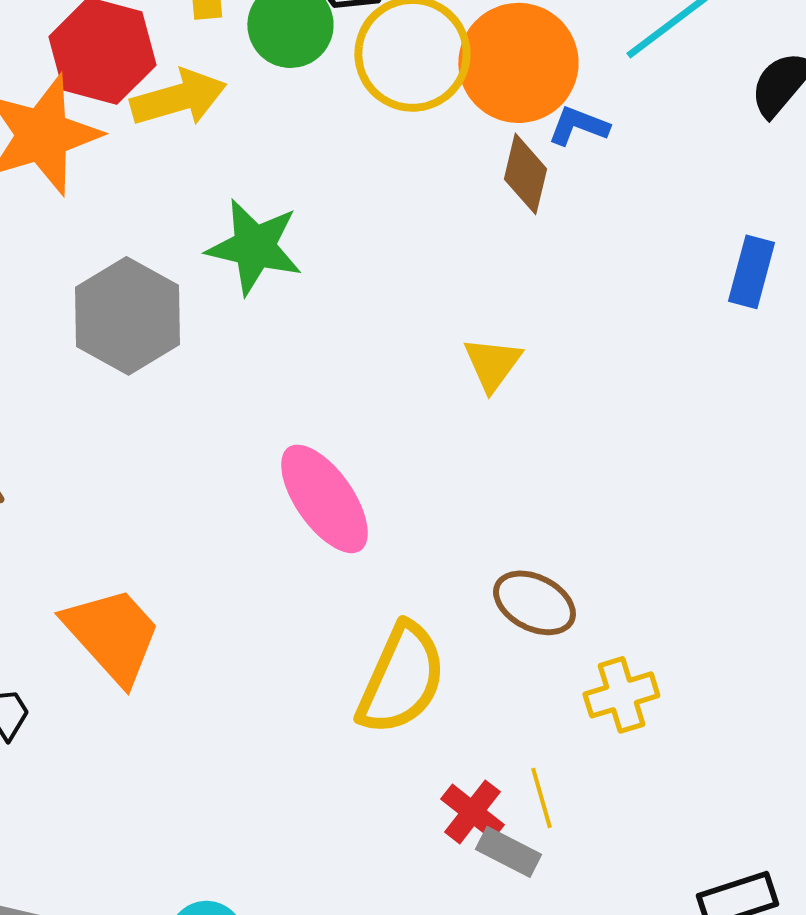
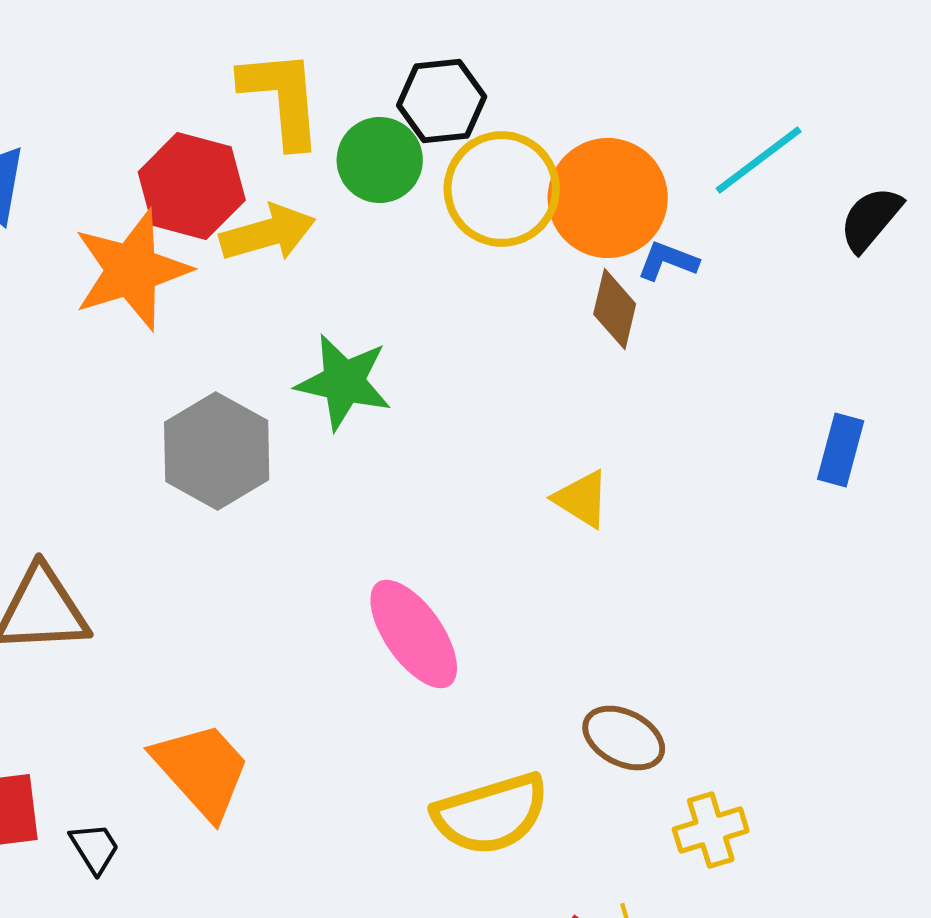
blue rectangle: (751, 272) -> (841, 450), moved
yellow triangle: (492, 364) -> (582, 499), turned -34
yellow semicircle: (401, 679) -> (491, 814), turned 49

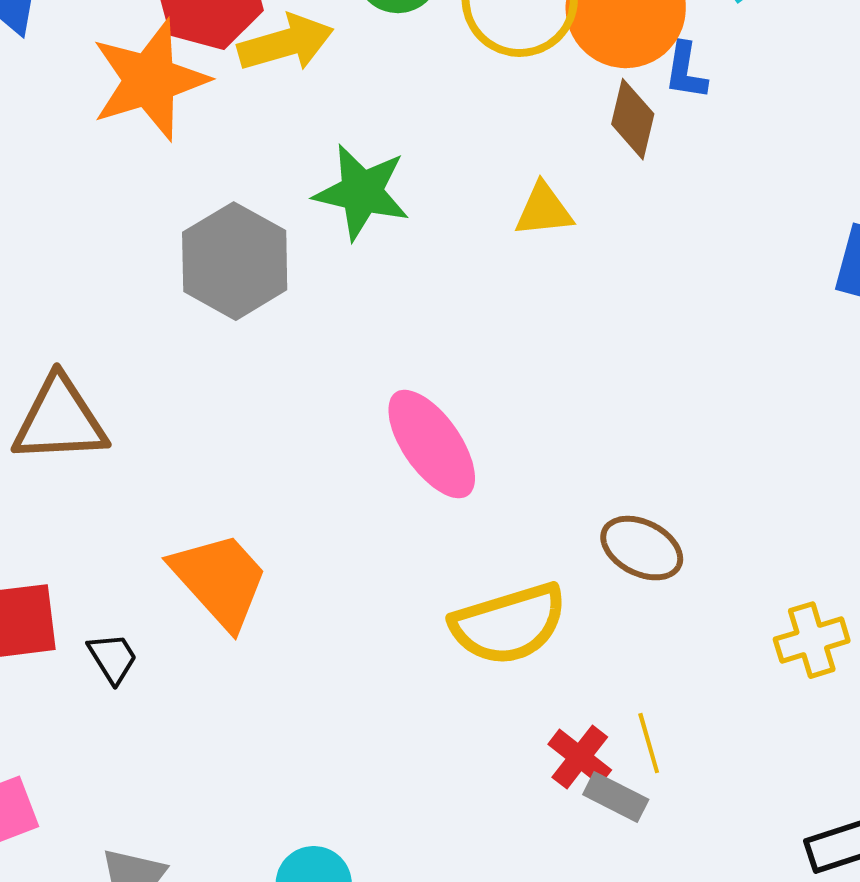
blue L-shape: (668, 261) -> (686, 71), turned -102
yellow triangle: (582, 499) -> (544, 210), moved, turned -38
yellow cross: (711, 830) -> (812, 640), moved

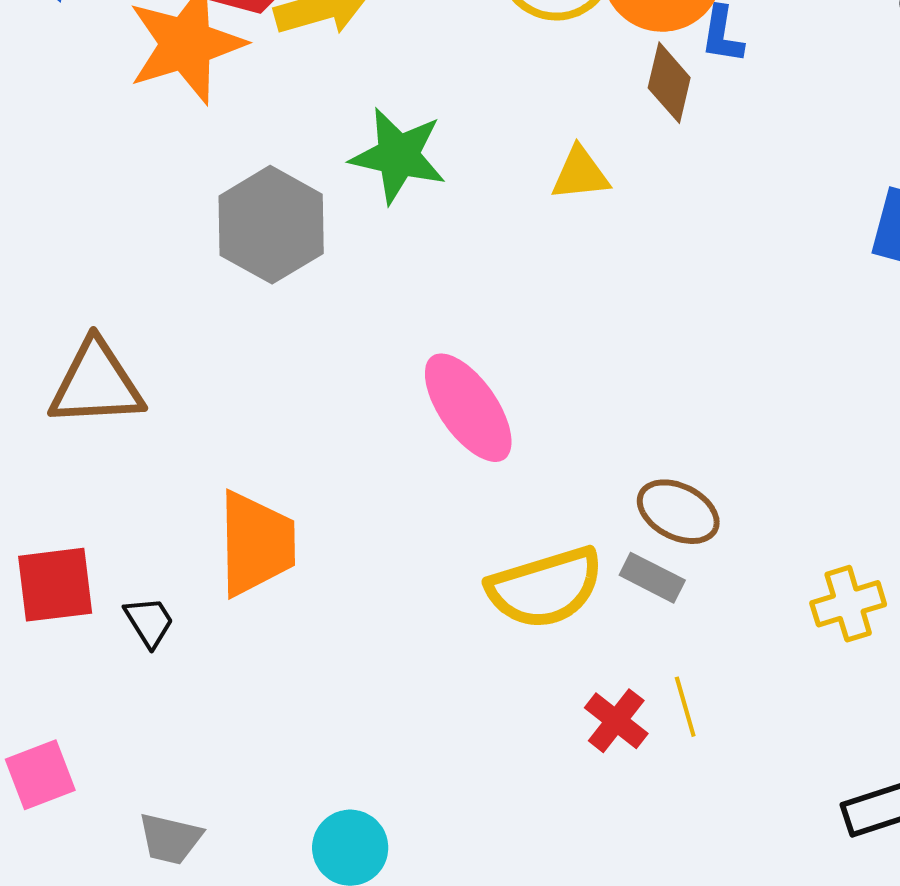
orange trapezoid: (220, 580) -> (256, 544), turned 41
gray rectangle: (616, 797) -> (652, 578), moved

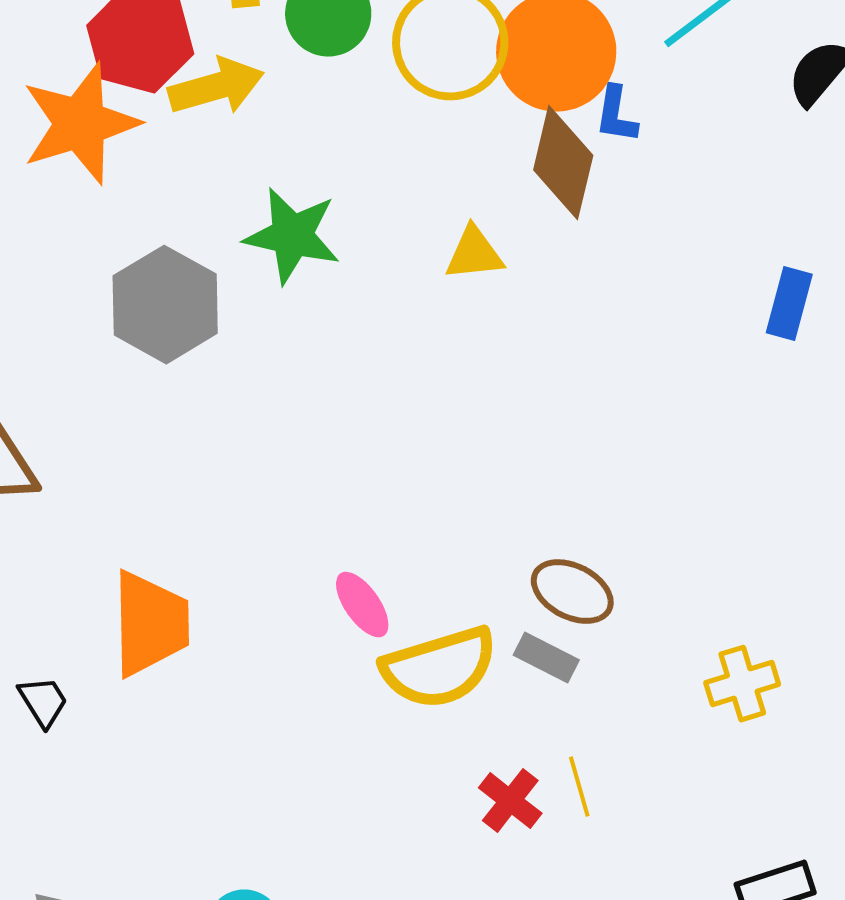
brown diamond: (669, 83) -> (563, 163), size x1.4
pink ellipse: (468, 408) -> (362, 605), moved, size x0.6

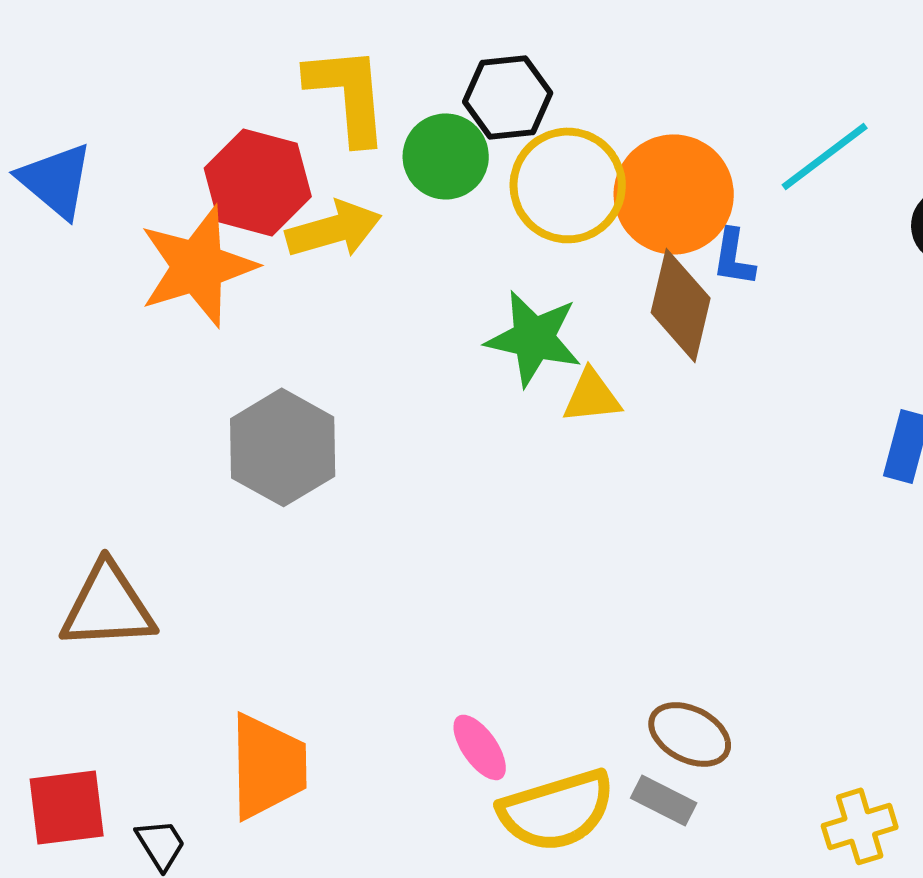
green star: (292, 236) -> (534, 338), moved

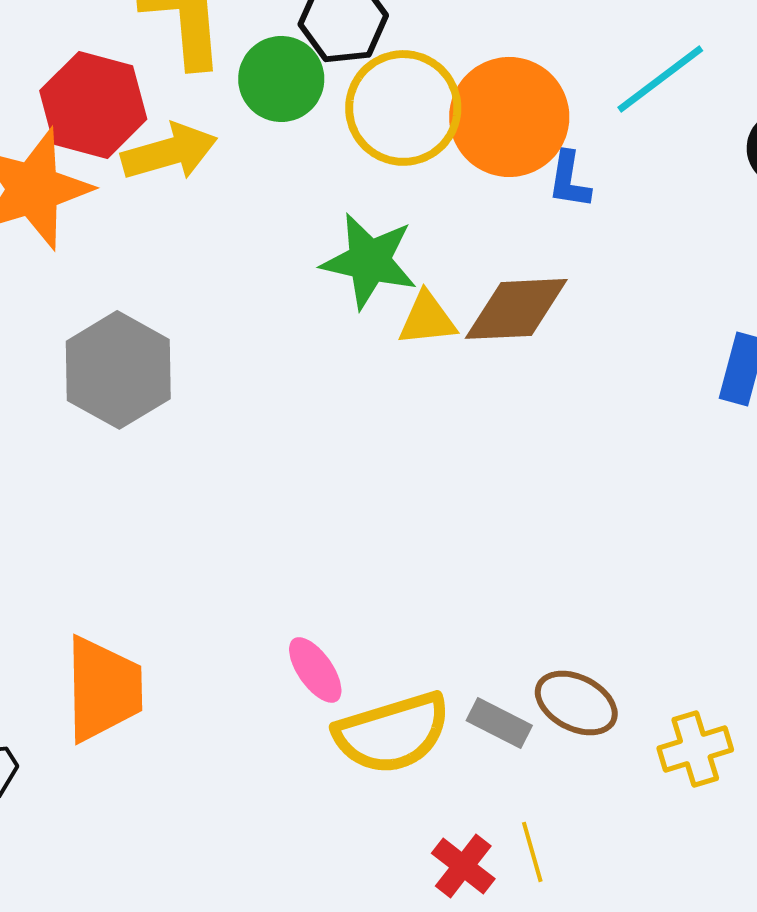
brown diamond: (681, 305) -> (516, 309), moved, turned 74
brown ellipse: (690, 734) -> (576, 703), moved

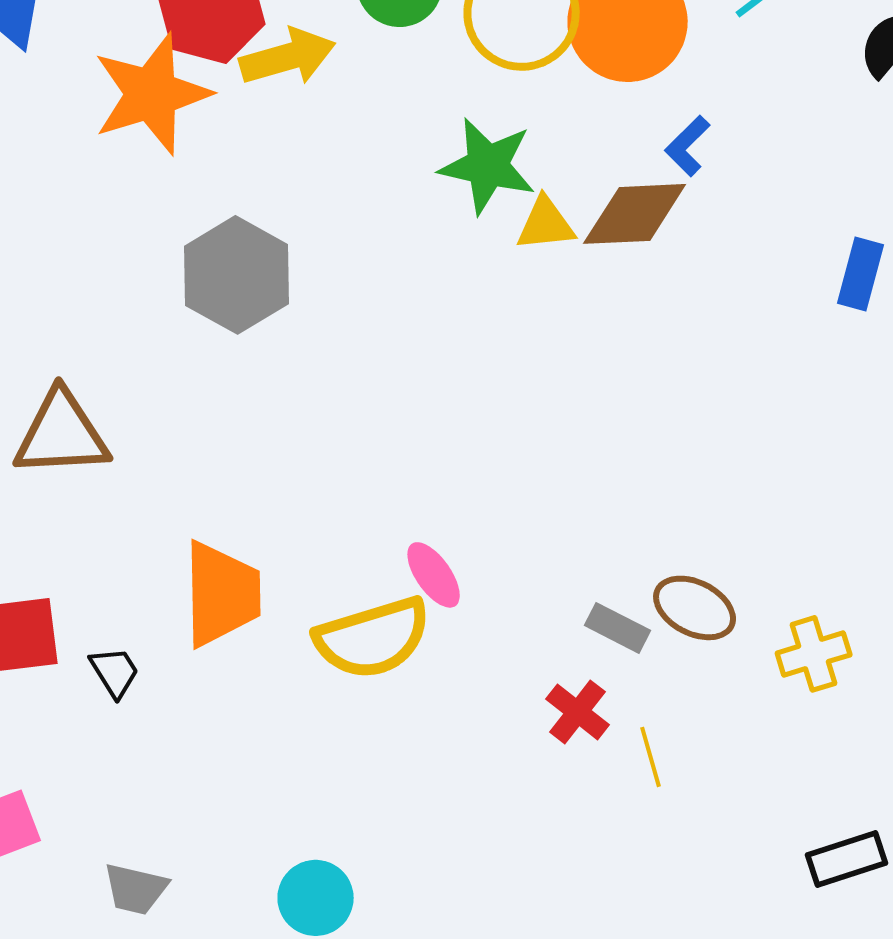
blue L-shape: (569, 180) -> (688, 146), moved, turned 36
yellow semicircle: (392, 733) -> (373, 638), moved
red cross: (463, 866) -> (578, 712), moved

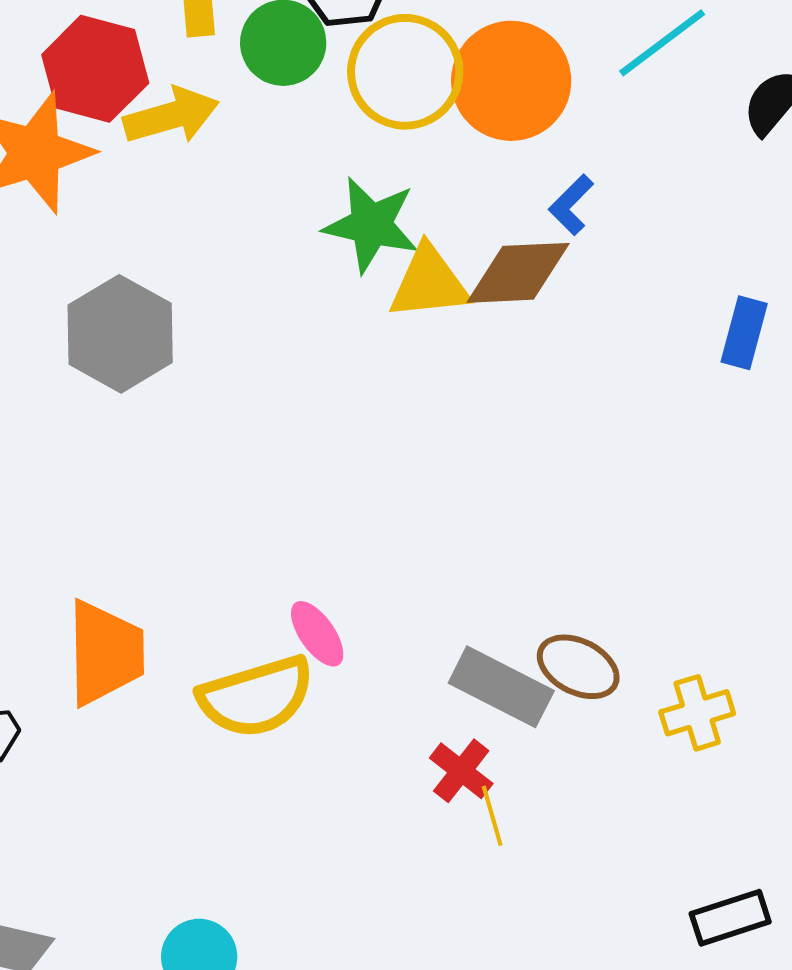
yellow triangle: (546, 224) -> (429, 283), size x1.4
gray rectangle: (618, 628) -> (501, 687), size x1.6
yellow line: (651, 757) -> (492, 816), moved

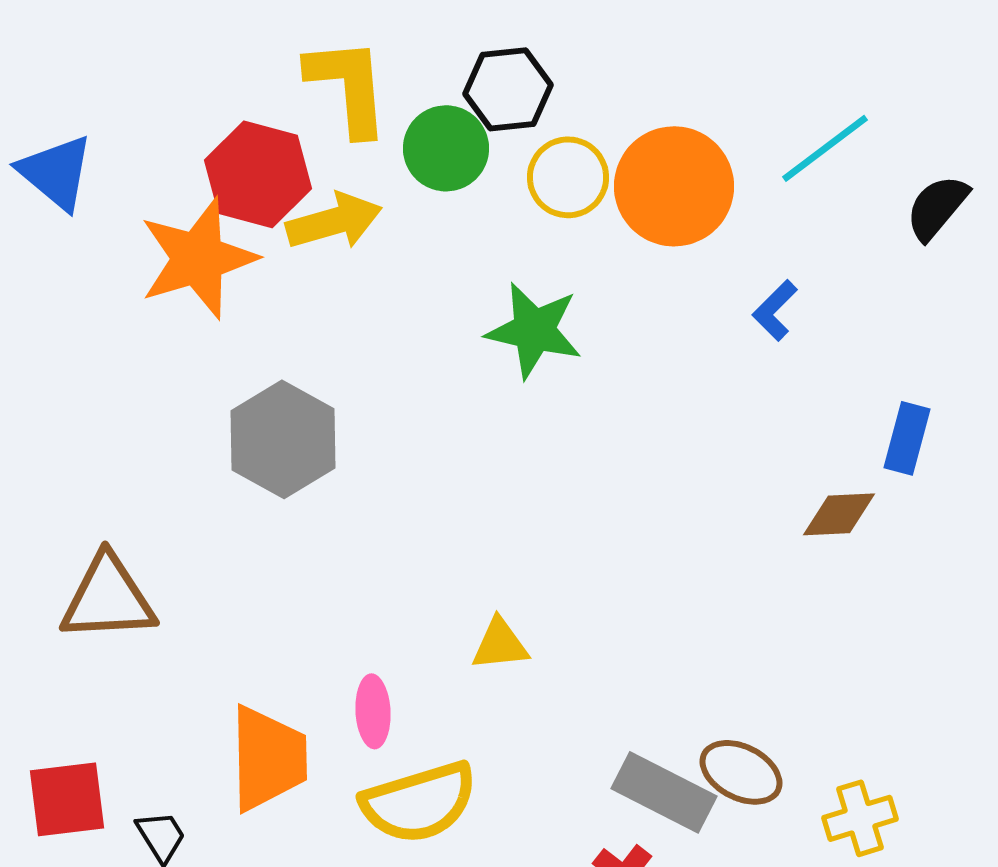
yellow circle: (405, 72) -> (568, 177), size x0.7
blue L-shape: (571, 205) -> (775, 310), moved
brown diamond: (518, 273) -> (839, 514), moved, size x0.7
yellow triangle: (429, 283) -> (500, 644), moved, size x0.7
pink ellipse: (317, 634) -> (373, 711), moved, turned 32

